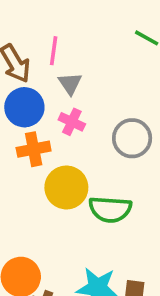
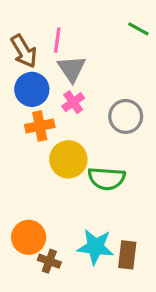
gray triangle: (70, 84) -> (72, 69), size x1.4
pink cross: (72, 122) -> (73, 102), turned 30

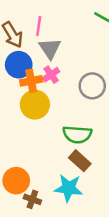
orange cross: (40, 126) -> (31, 81), moved
yellow circle: (68, 159) -> (35, 105), moved
brown rectangle: (127, 255) -> (80, 161), moved, turned -55

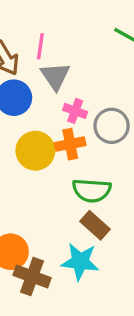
pink cross: (51, 75) -> (75, 111), moved, turned -35
orange cross: (31, 81) -> (70, 144), moved
brown cross: (32, 199) -> (32, 277), size x1.5

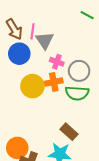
pink line: (40, 46) -> (32, 31), moved
green semicircle: (92, 190) -> (77, 93), moved

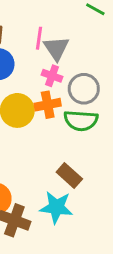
pink line: (32, 31) -> (39, 38), moved
gray triangle: (45, 40) -> (56, 48), moved

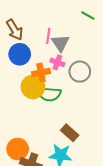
orange cross: (48, 105) -> (41, 73), moved
green semicircle: (81, 121) -> (49, 94), moved

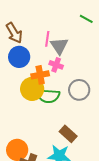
gray circle: (80, 72) -> (79, 90), moved

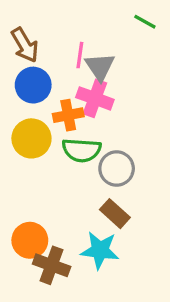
pink cross: (56, 65) -> (95, 98), size x1.5
yellow circle: (32, 89) -> (31, 138), moved
gray circle: (79, 90) -> (117, 169), moved

